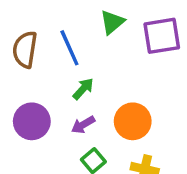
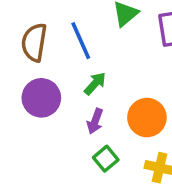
purple circle: (32, 121) -> (41, 98), moved
purple arrow: (83, 125) -> (95, 121), turned -40

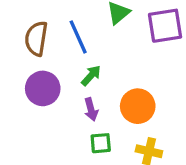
purple arrow: (95, 121) -> (91, 109), turned -35
green square: (106, 159) -> (101, 143), turned 35

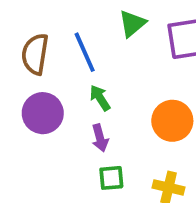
green arrow: (91, 76) -> (100, 98), turned -75
orange circle: (138, 106) -> (172, 121), moved

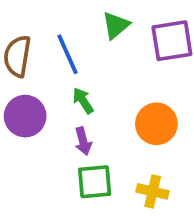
green square: (111, 178) -> (95, 182), size x1.4

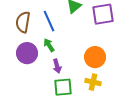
green arrow: (83, 101) -> (49, 45), moved
yellow cross: (153, 191) -> (93, 82), moved

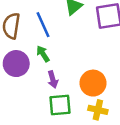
orange circle: (95, 57) -> (93, 83), moved
yellow cross: (93, 82) -> (98, 110), moved

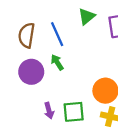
purple arrow: (53, 79) -> (49, 111), moved

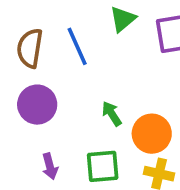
green arrow: (57, 62) -> (112, 114), moved
purple arrow: (49, 111) -> (50, 166), moved

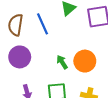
orange circle: (152, 134) -> (85, 61), moved

